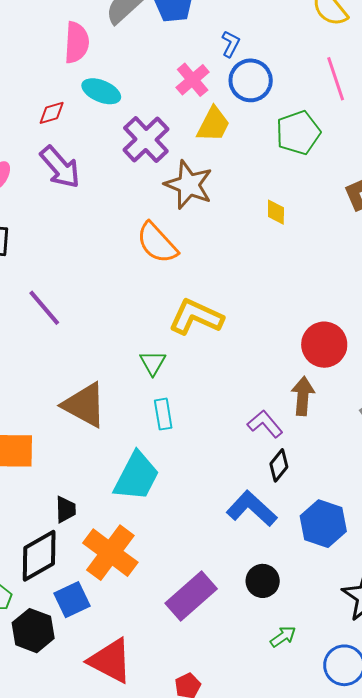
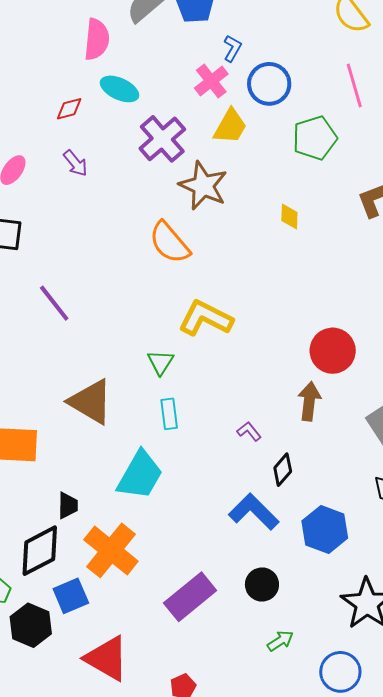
blue L-shape: (231, 44) -> (232, 48), moved
purple arrow: (60, 167) -> (76, 163), size x0.6
purple L-shape: (265, 424) -> (249, 431), moved, size x0.7

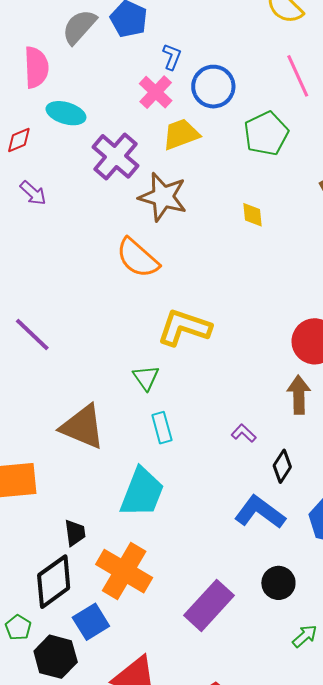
yellow trapezoid: (230, 126) -> (181, 134), turned -132

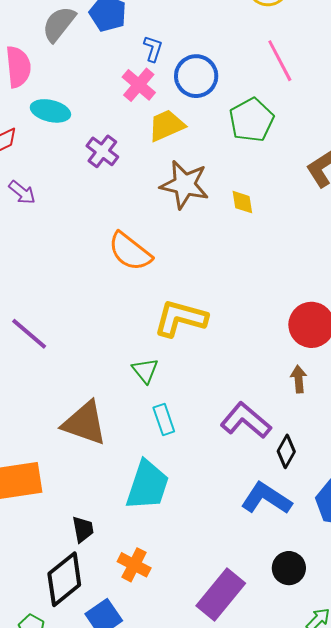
purple cross: (116, 156) -> (102, 151), size x0.7
brown star: (163, 197) -> (185, 185), moved
brown arrow: (299, 395) -> (299, 379), size x0.7
purple L-shape: (244, 433) -> (246, 421), size x2.0
orange cross: (124, 571) -> (134, 565), size x0.6

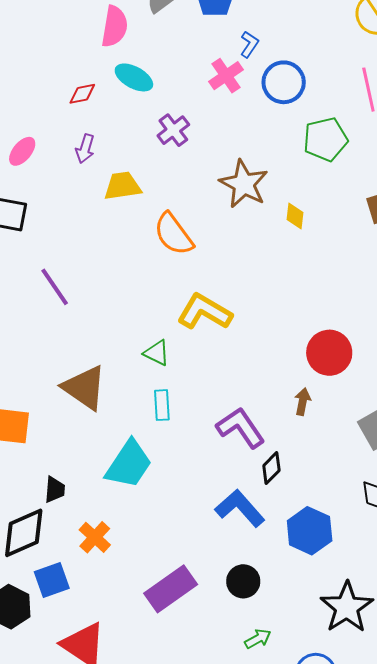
yellow trapezoid: (166, 125) -> (122, 186), moved
purple arrow: (22, 192) -> (85, 149), turned 52
green triangle: (145, 371) -> (157, 353), turned -40

